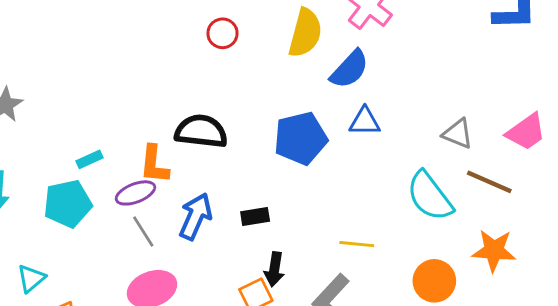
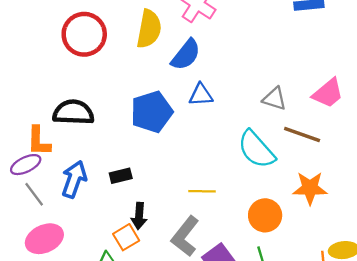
red circle: (223, 33) -> (84, 34), size x1.8

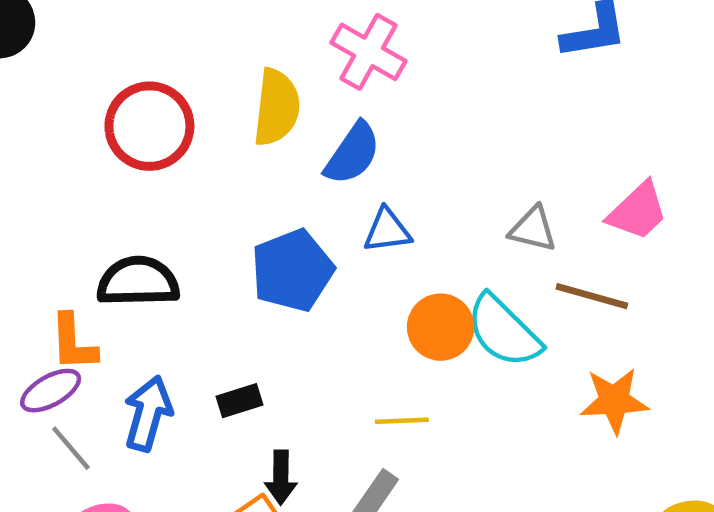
orange circle: (265, 215) -> (441, 327), moved

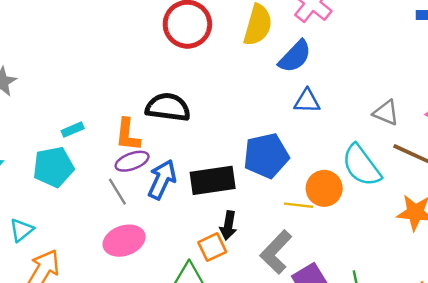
blue pentagon: (292, 270) -> (266, 156), moved
orange circle: (441, 327) -> (324, 188), moved
purple ellipse: (51, 391) -> (132, 161), moved
black rectangle: (239, 401) -> (213, 180), size x1.8

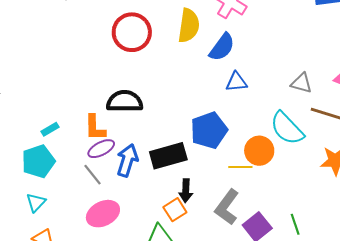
cyan triangle: (21, 230) -> (36, 202), moved

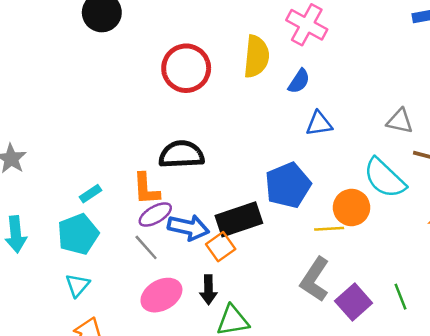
blue semicircle: (222, 47) -> (299, 81), size x0.7
blue arrow: (127, 160) -> (188, 227), turned 88
black arrow: (186, 191) -> (208, 290), moved
orange square: (175, 210) -> (221, 247), moved

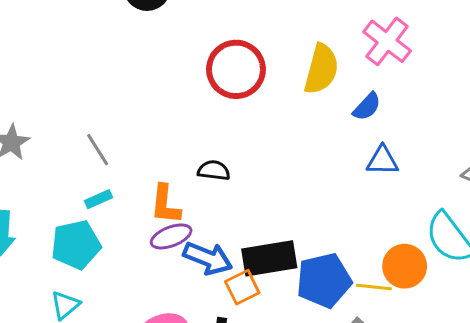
black semicircle: (181, 154) -> (214, 170), size x0.6
blue pentagon: (288, 185) -> (324, 280), moved
gray line: (146, 247) -> (98, 150), moved

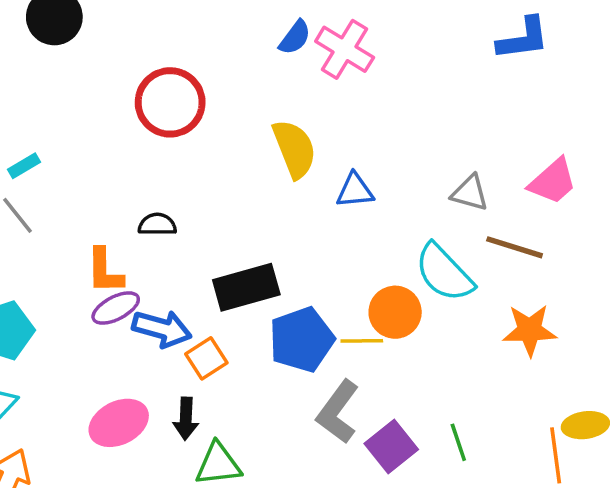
yellow semicircle: (321, 69) -> (294, 149), moved, turned -30
blue semicircle: (367, 107) -> (295, 37), moved
cyan rectangle: (99, 199) -> (24, 166), moved
black rectangle: (269, 258) -> (246, 287), moved

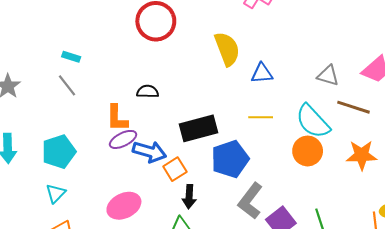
cyan rectangle: (24, 166) -> (71, 57), turned 48
orange circle: (395, 312) -> (308, 151), moved
yellow line: (362, 341) -> (261, 117), moved
black arrow: (186, 419) -> (189, 197), moved

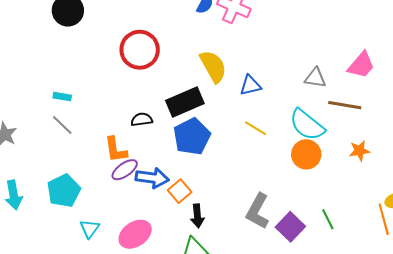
yellow line: (261, 117) -> (256, 128), turned 40
black rectangle: (198, 128) -> (185, 102), moved
orange star: (362, 155) -> (360, 151), size x0.7
blue pentagon: (230, 159) -> (192, 137), moved
cyan triangle: (56, 193) -> (90, 229), moved

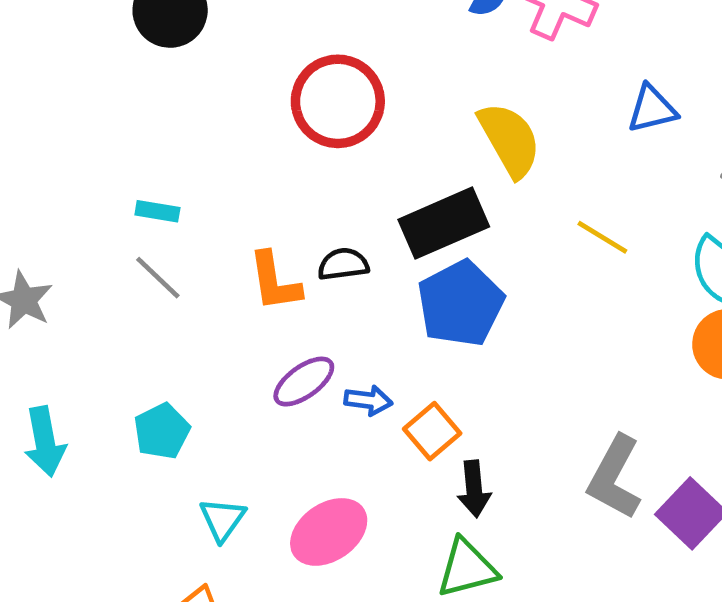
blue triangle: (250, 85) -> (652, 109), moved
yellow line: (256, 128) -> (602, 237), moved
orange L-shape: (116, 150) -> (275, 282), moved
blue arrow: (152, 178) -> (368, 400), size x0.6
cyan pentagon: (64, 191) -> (162, 431), size x0.7

